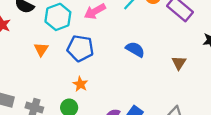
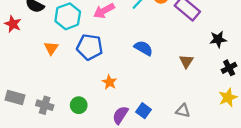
orange star: (80, 84) -> (109, 82), moved

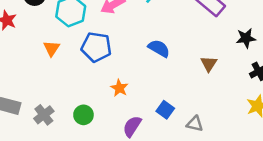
gray cross: (45, 105) -> (44, 115), turned 35
blue square: (143, 111) -> (165, 110), moved
gray triangle: (183, 111) -> (195, 124), moved

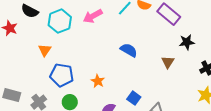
black star: (246, 38) -> (187, 42), moved
blue pentagon: (96, 47) -> (62, 75), moved

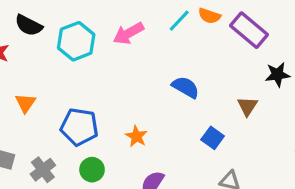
orange triangle: (45, 50) -> (25, 103), moved
blue square: (134, 98) -> (213, 138), moved

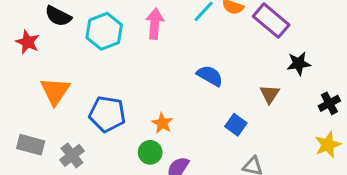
pink arrow: (128, 33) -> (155, 24), turned 124
orange triangle: (25, 103) -> (55, 91), size x1.5
green circle: (92, 170) -> (150, 152), moved

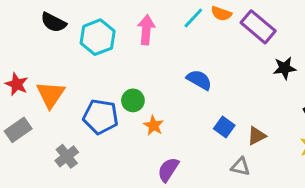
red star: (28, 42) -> (17, 84), moved
brown triangle: (270, 94) -> (257, 136), moved, turned 30
gray rectangle: (31, 145) -> (18, 130), moved, turned -50
green circle: (150, 152) -> (133, 100), moved

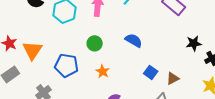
black star: (285, 68) -> (194, 43), moved
green circle: (133, 100) -> (95, 43), moved

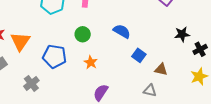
blue square: (151, 72) -> (139, 55), moved
brown triangle: (173, 78) -> (161, 69), turned 40

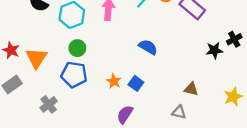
green circle: (83, 34) -> (77, 48), moved
black cross: (200, 49) -> (234, 39), moved
blue square: (139, 55) -> (136, 83), moved

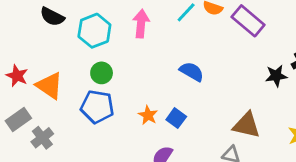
orange triangle: (36, 58) -> (49, 86), turned -30
brown triangle: (191, 89) -> (247, 125), size x1.5
gray cross: (49, 104) -> (42, 138), moved

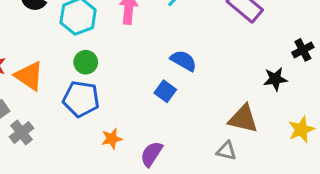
black star: (276, 76) -> (275, 79), moved
orange star: (148, 115) -> (112, 139), moved, turned 30
blue square: (176, 118) -> (165, 91), moved

